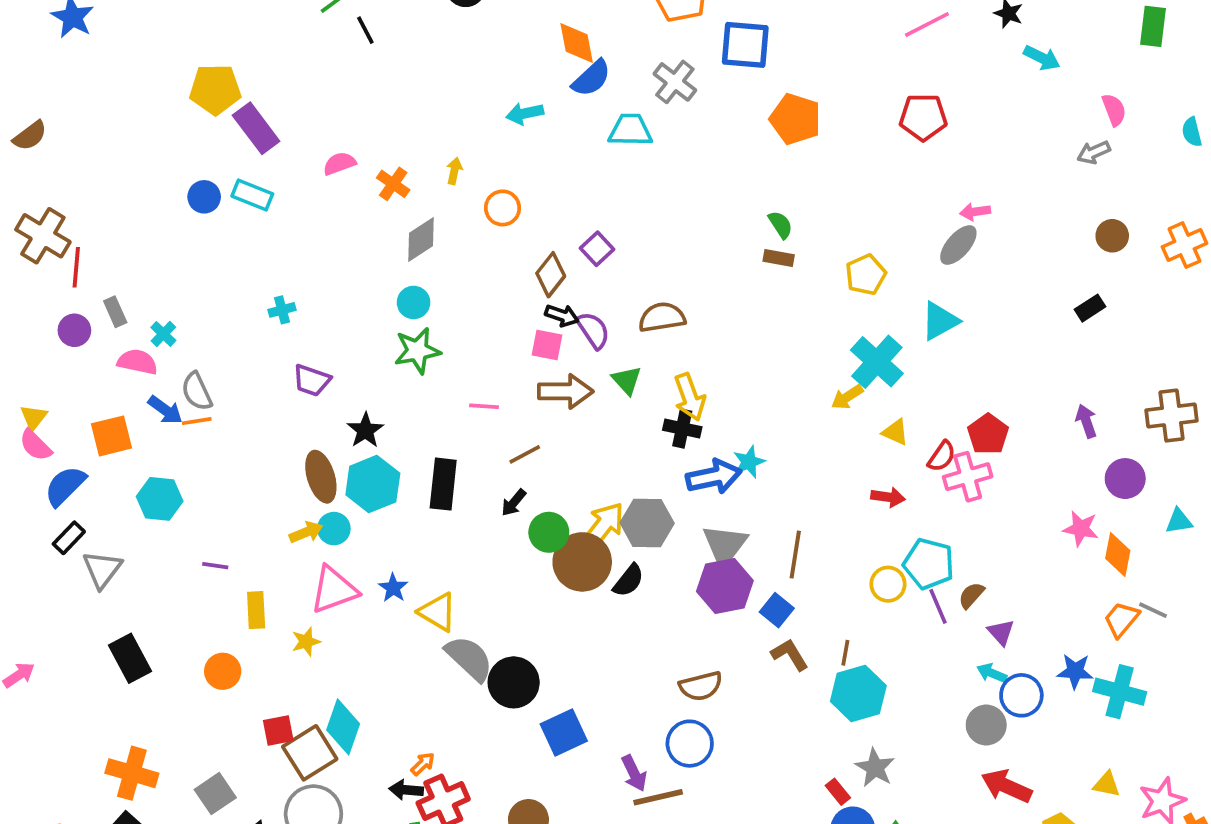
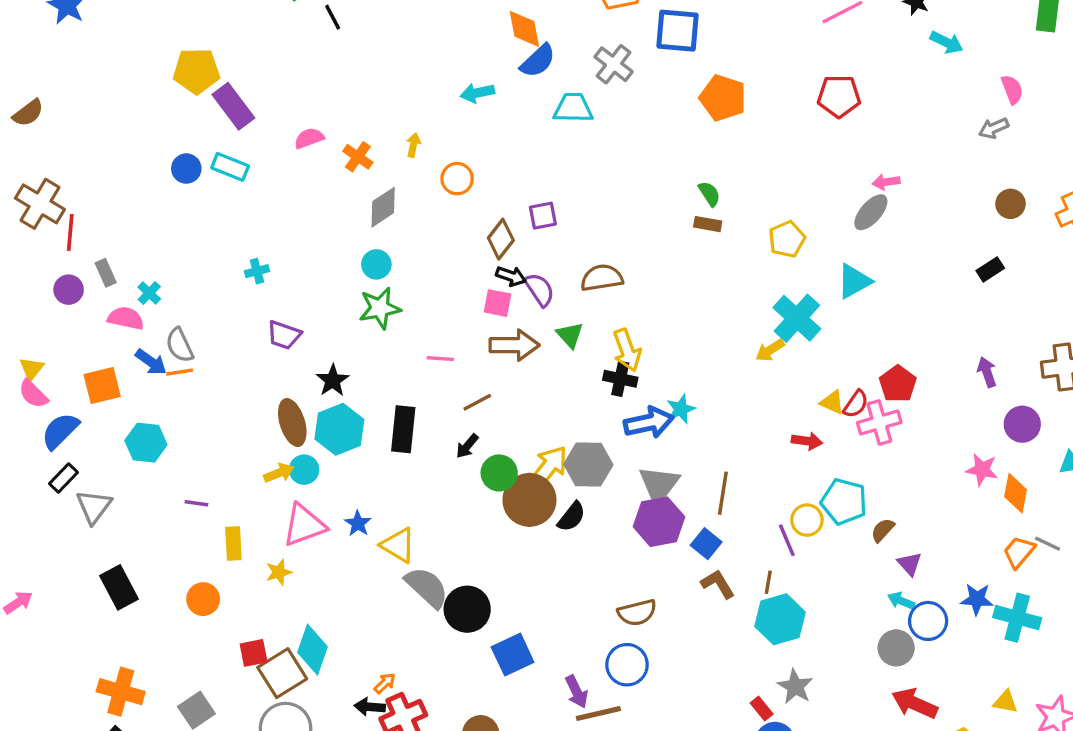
purple square: (597, 249) -> (543, 216), turned 32
yellow triangle: (895, 432) -> (832, 402), moved
purple line: (938, 606) -> (787, 540), moved

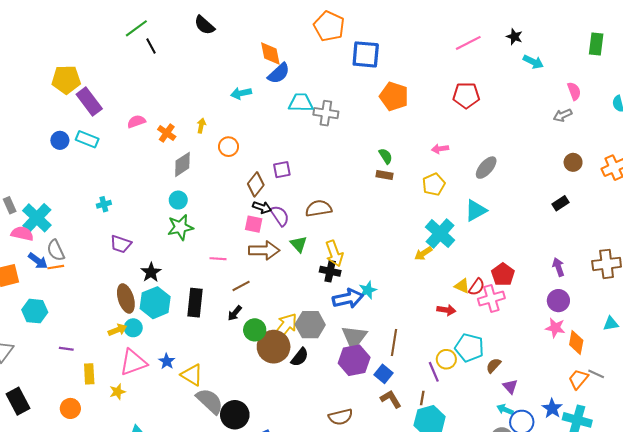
gray cross: (614, 64) -> (326, 113), moved, turned -30
pink arrow: (886, 182) -> (440, 149), moved
cyan cross: (149, 293) -> (37, 218), size x2.0
purple circle: (1022, 424) -> (558, 301), moved
blue star: (977, 599) -> (552, 408), turned 30

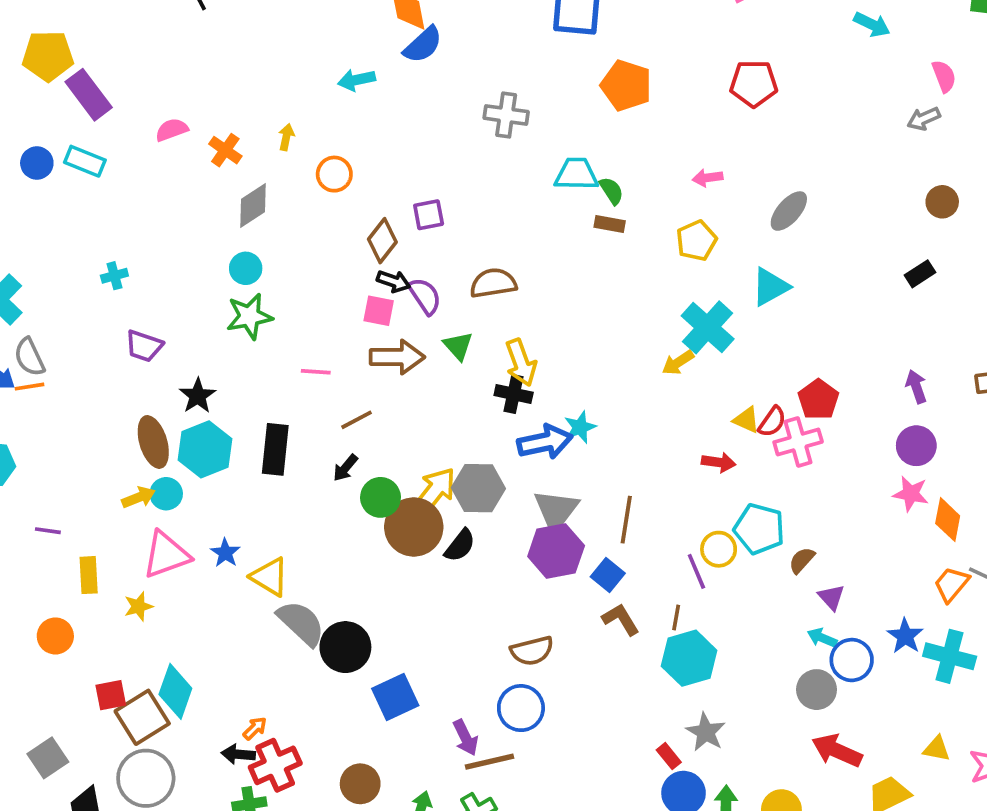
cyan trapezoid: (301, 103) -> (576, 174), moved

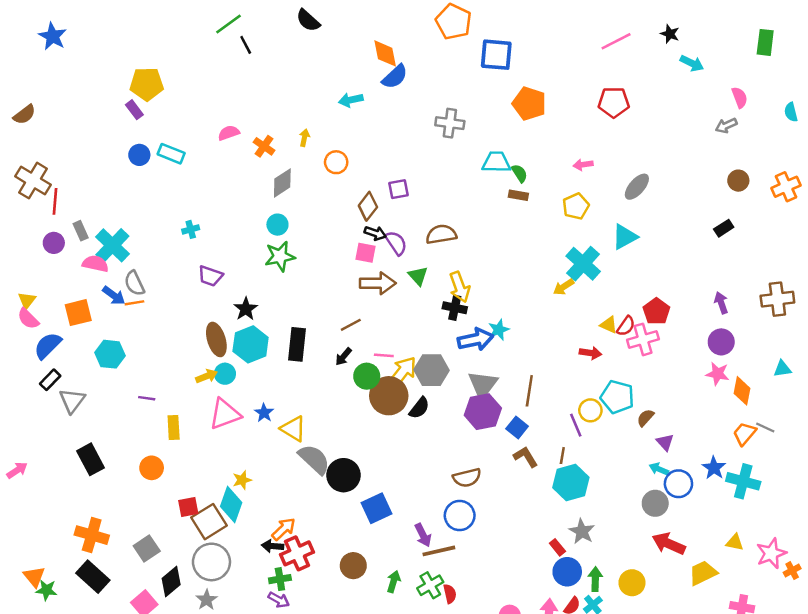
purple rectangle: (89, 95) -> (134, 110), moved, size x0.6
pink line: (316, 372) -> (384, 355), moved
yellow star: (138, 606) -> (242, 480), moved
orange arrow: (255, 728) -> (284, 529), size x1.5

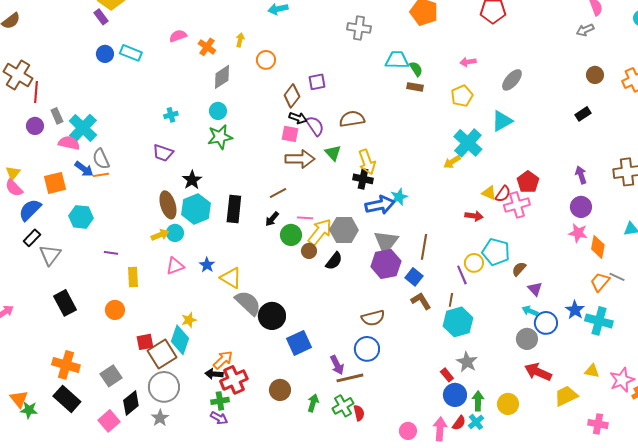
cyan cross: (191, 229) -> (171, 115), moved
brown circle: (389, 396) -> (309, 251), size x0.5
pink triangle: (225, 414) -> (175, 266), size x0.7

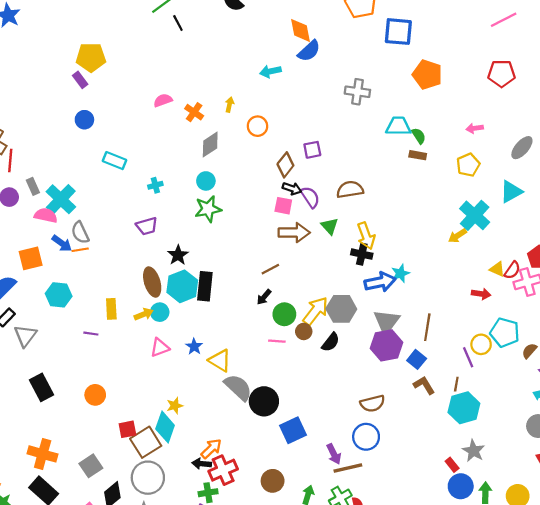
cyan rectangle: (131, 53) -> (115, 161), moved
purple trapezoid: (163, 153) -> (147, 226), turned -35
black rectangle: (234, 209) -> (205, 286), moved
pink line: (305, 218) -> (277, 341), moved
yellow rectangle: (133, 277) -> (111, 309), moved

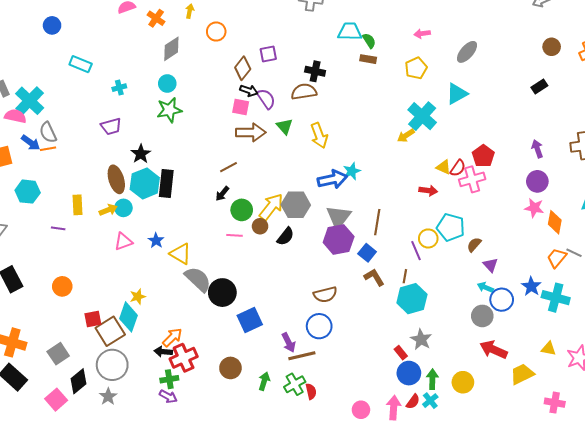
black cross: (362, 254) -> (315, 71), moved

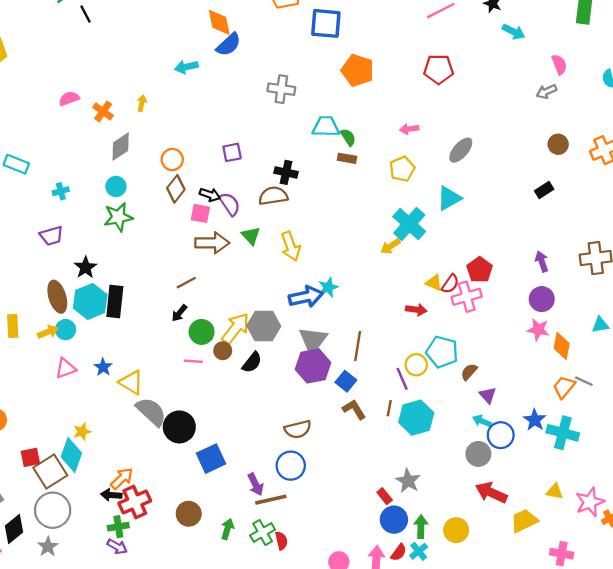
orange circle: (216, 32) -> (172, 160), moved
brown diamond: (243, 68) -> (176, 189), moved
cyan hexagon: (412, 299) -> (416, 418), moved

